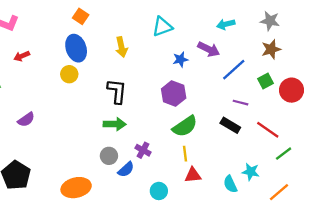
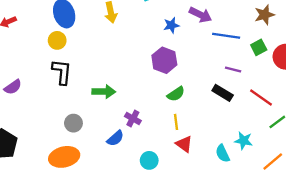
blue line: (234, 70) -> (226, 36), turned 50
black L-shape: (117, 91) -> (62, 72), moved
green semicircle: (185, 126) -> (176, 94), size x0.7
gray circle: (109, 156) -> (73, 123), moved
red triangle: (193, 175) -> (184, 144), turned 42

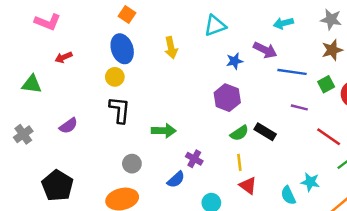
black rectangle: (223, 93) -> (265, 132), moved

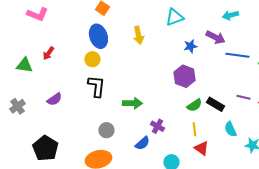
red arrow: (64, 57) -> (48, 53), moved, turned -32
purple line: (299, 107) -> (243, 97), moved
cyan semicircle: (288, 195) -> (230, 129), moved

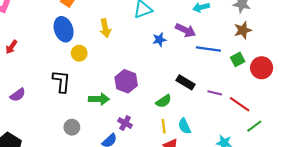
yellow circle: (92, 59) -> (79, 53), moved
purple hexagon: (184, 76) -> (126, 81), moved
black rectangle: (215, 104) -> (185, 82), moved
cyan semicircle: (230, 129) -> (184, 126), moved

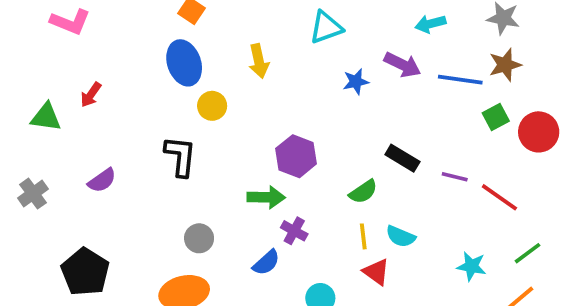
blue line: (208, 49) -> (460, 80), moved
green arrow: (99, 99) -> (266, 197), moved
cyan semicircle: (184, 126) -> (401, 236), turned -42
green line: (254, 126) -> (527, 253), moved

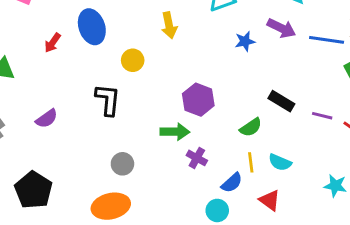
blue ellipse: (184, 63) -> (92, 27), moved
red arrow: (91, 95) -> (52, 43), moved
blue semicircle: (266, 263) -> (232, 183), moved
red triangle: (376, 272) -> (270, 200), moved

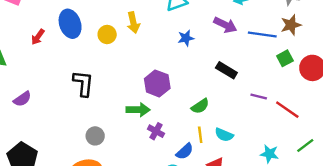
blue star: (245, 41) -> (186, 38), moved
yellow circle: (133, 60) -> (107, 34), moved
black rectangle: (281, 101) -> (226, 70), moved
purple semicircle: (47, 119) -> (22, 99), moved

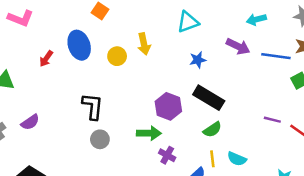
black rectangle: (226, 70) -> (209, 98), moved, size x1.4
gray circle: (95, 136) -> (100, 139), moved

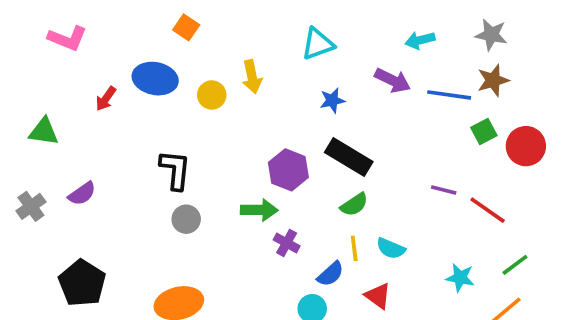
blue ellipse: (79, 45) -> (155, 79), turned -60

